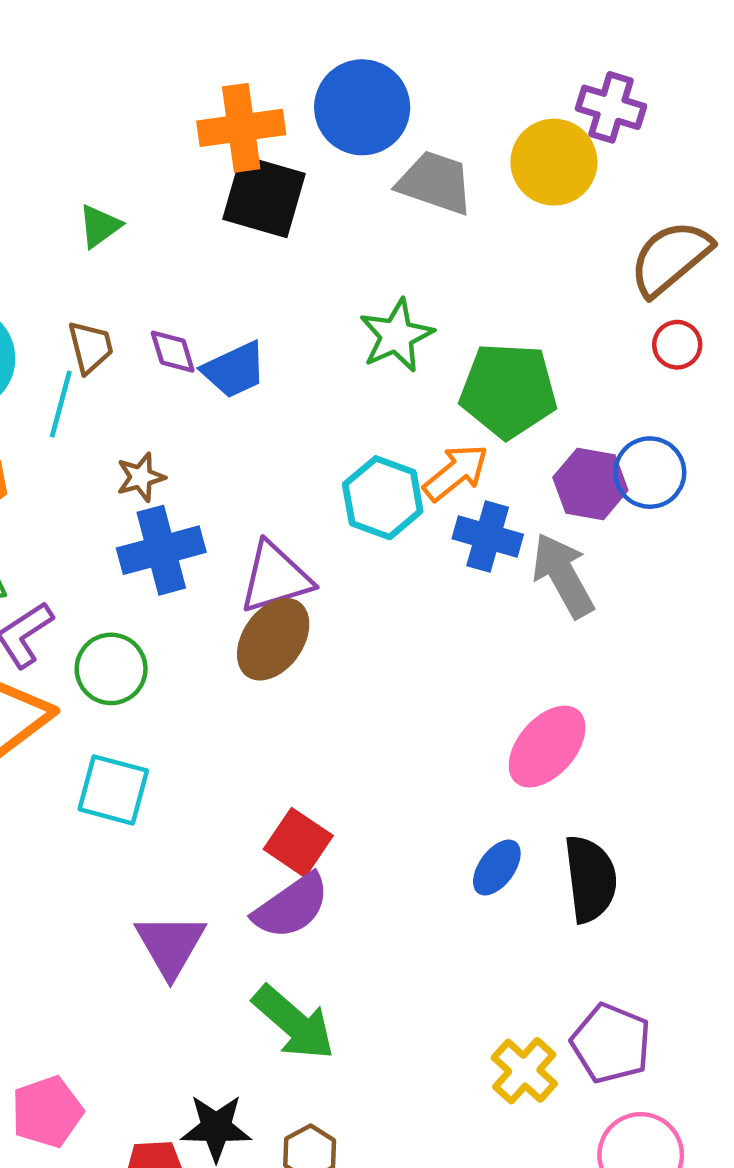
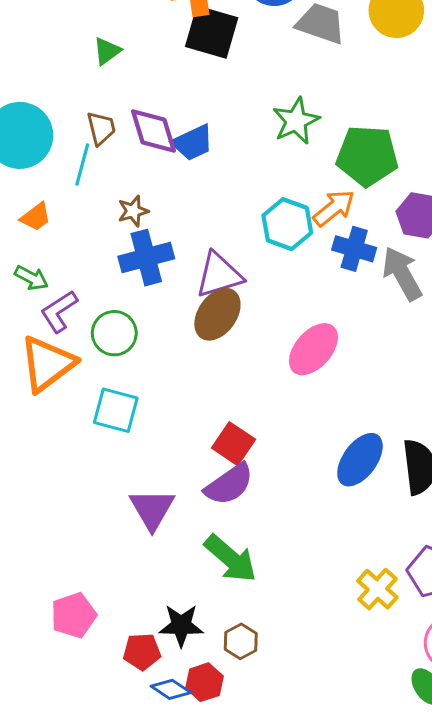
purple diamond: (173, 352) -> (154, 131), size x1.6
pink ellipse: (547, 747) -> (313, 349), moved
blue ellipse: (497, 868) -> (360, 460), size x1.5

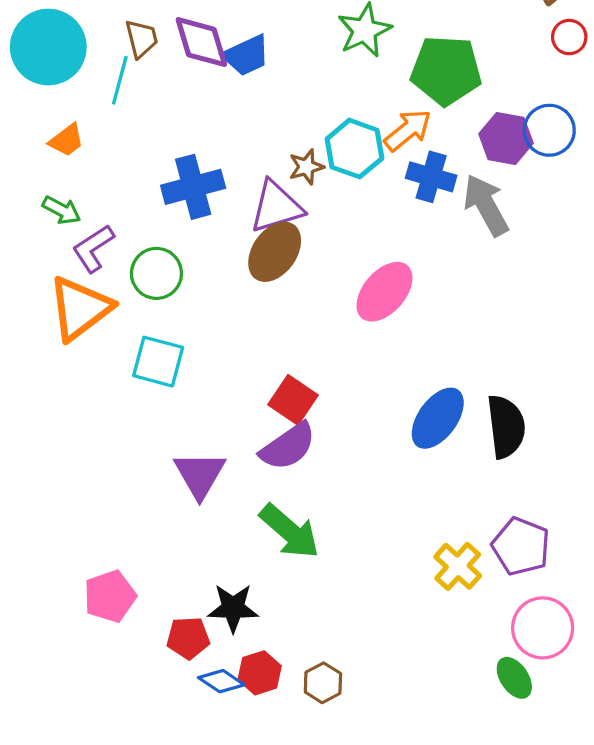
brown star: (133, 211) -> (306, 167), moved
brown hexagon: (241, 641) -> (323, 683), moved

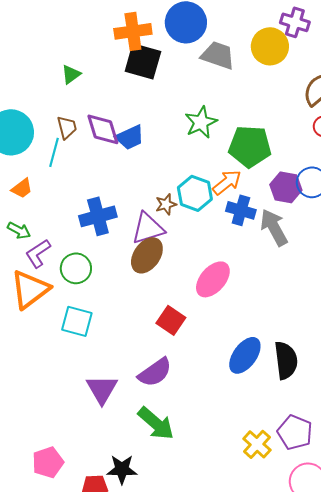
red square: (293, 400) -> (171, 320), moved

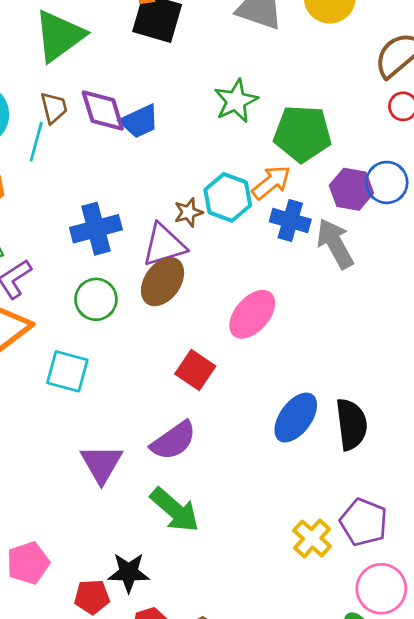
green triangle: (71, 74) -> (59, 36), size x2.0
green circle: (76, 268) -> (96, 299), moved

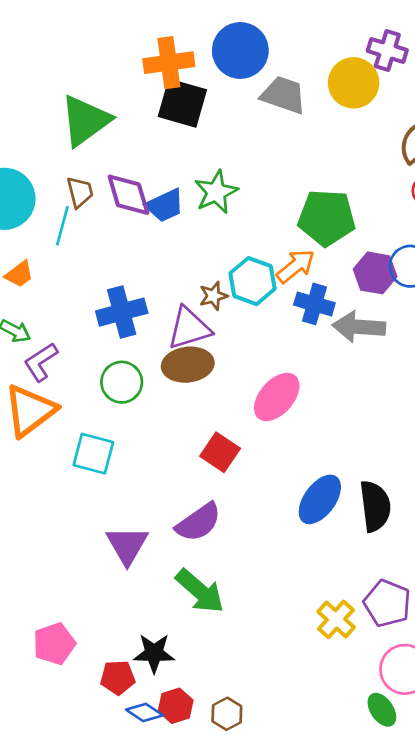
green star: (236, 101) -> (216, 192), moved
gray arrow: (335, 244) -> (359, 327), turned -57
brown ellipse: (163, 282) -> (188, 365), turned 48

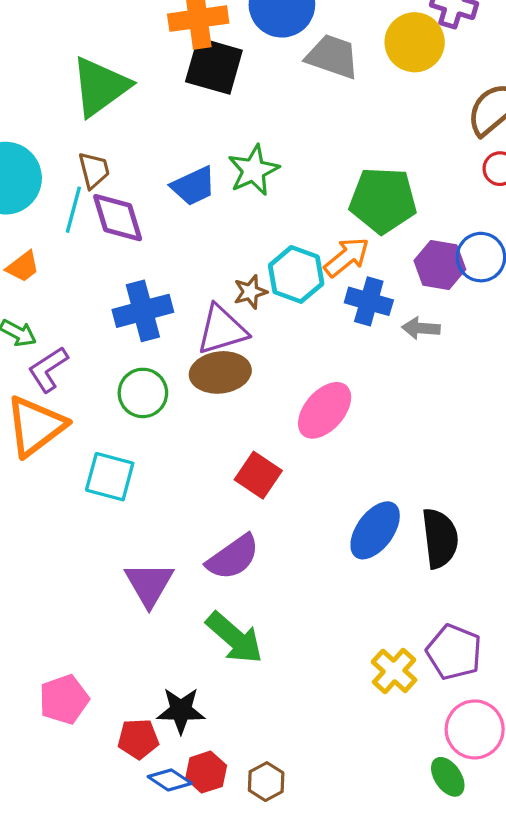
purple diamond: (128, 195) -> (118, 218), moved
gray arrow: (359, 327) -> (421, 328), size x0.6

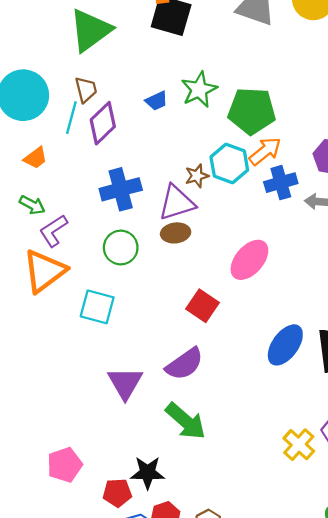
blue trapezoid: (193, 186) -> (157, 101), size x0.7
green pentagon: (383, 200) -> (252, 111), moved
purple diamond: (118, 218) -> (103, 123), turned 63
blue cross: (369, 301) -> (281, 183), turned -32
brown ellipse: (220, 372) -> (176, 233), size x0.7

